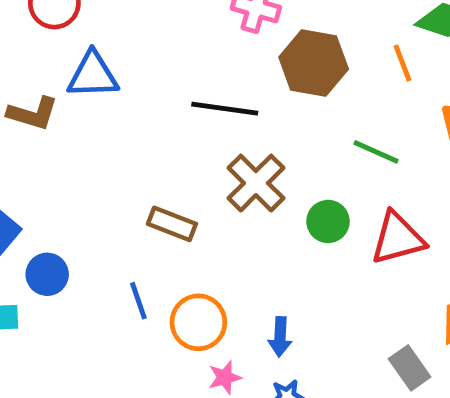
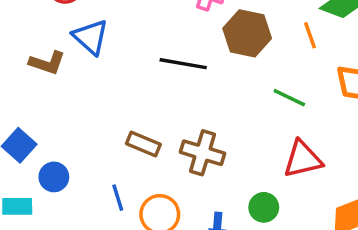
blue triangle: (93, 75) -> (91, 37), turned 42
brown cross: (256, 183) -> (203, 153), moved, turned -30
green circle: (328, 221) -> (264, 207), moved

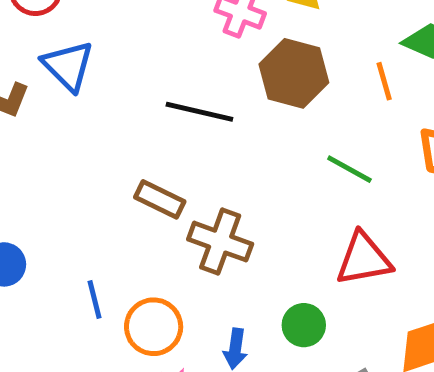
brown rectangle: (143, 144) -> (160, 199), moved

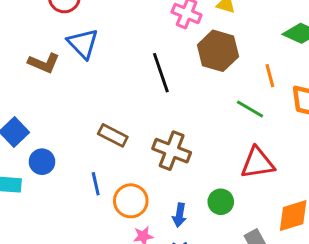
orange line: (384, 81) -> (270, 76), moved
black line: (199, 112) -> (161, 73), turned 57
brown rectangle: (160, 199) -> (113, 135), moved

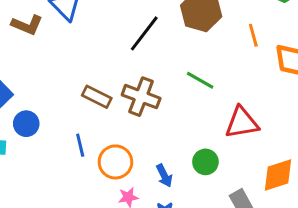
black line: (161, 73) -> (144, 33), turned 57
green line: (250, 109) -> (200, 80), moved
brown cross: (172, 151) -> (141, 97), moved
blue arrow: (179, 215) -> (164, 176), turned -35

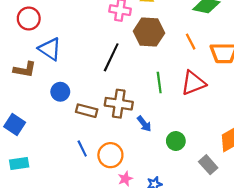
green line: (200, 80) -> (159, 83), turned 65
red triangle: (242, 123) -> (193, 83), moved
blue circle: (26, 124) -> (60, 92), moved
blue arrow: (164, 176) -> (144, 124), moved

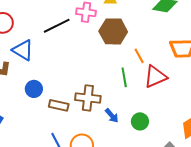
orange line: (191, 42) -> (139, 56), moved
black line: (111, 57) -> (57, 26), moved, turned 40
green circle: (176, 141) -> (140, 121), moved

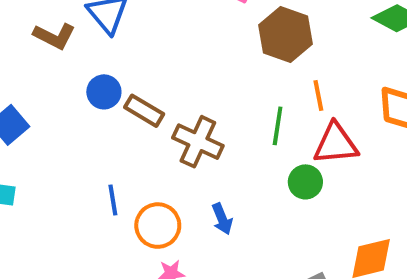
brown rectangle: (59, 105) -> (144, 111), moved
blue arrow: (112, 116) -> (222, 219), moved
green circle: (140, 121) -> (305, 182), moved

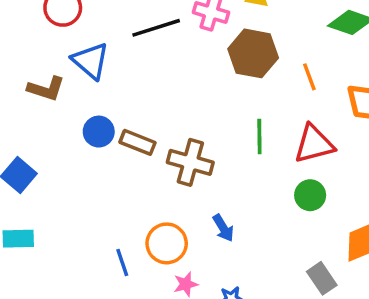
orange line: (318, 95) -> (309, 77), moved
green circle: (305, 182) -> (310, 195), moved
blue line: (113, 200) -> (122, 262), moved

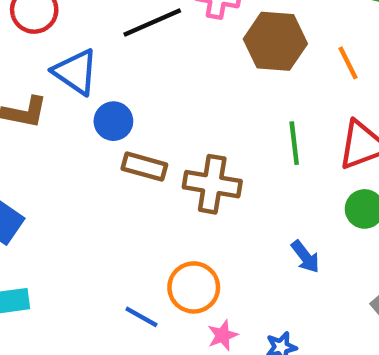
blue circle: (99, 132) -> (113, 121), moved
blue arrow: (223, 228) -> (305, 257), moved
blue line: (122, 262) -> (141, 317), turned -36

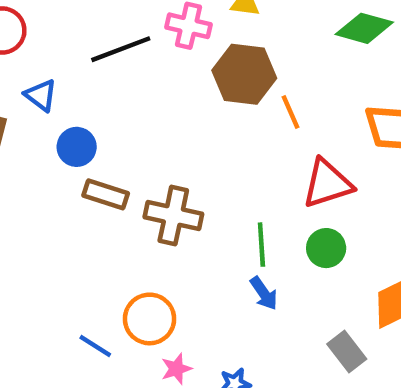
orange line: (348, 63) -> (291, 112), moved
blue triangle: (76, 72) -> (41, 95), size x0.7
green line: (294, 143) -> (261, 245), moved

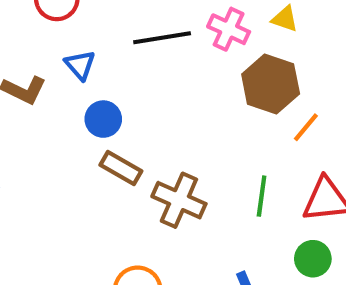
orange line: (291, 112) -> (306, 127), turned 52
green line: (261, 245) -> (262, 196), moved

